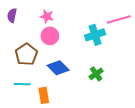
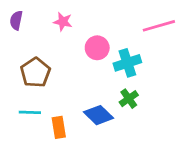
cyan cross: (95, 35) -> (127, 63), moved
pink circle: (50, 36) -> (97, 48), moved
blue diamond: (58, 68) -> (99, 115), moved

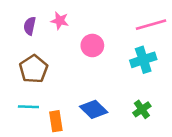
purple semicircle: (16, 20) -> (30, 26), moved
cyan cross: (127, 63) -> (143, 60), moved
green cross: (129, 99) -> (142, 109), moved

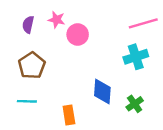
pink circle: (92, 45) -> (78, 34), moved
blue diamond: (94, 109) -> (102, 91), moved, turned 50
orange rectangle: (56, 121) -> (69, 115), moved

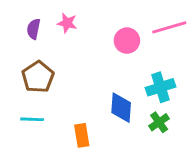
pink circle: (78, 34) -> (127, 41), moved
cyan cross: (136, 57) -> (160, 87), moved

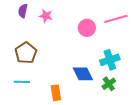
purple semicircle: (34, 29) -> (23, 11), moved
blue diamond: (121, 108) -> (83, 74), turned -30

